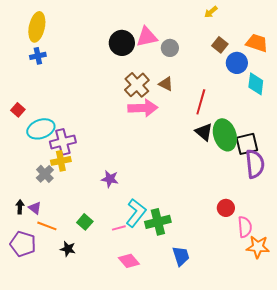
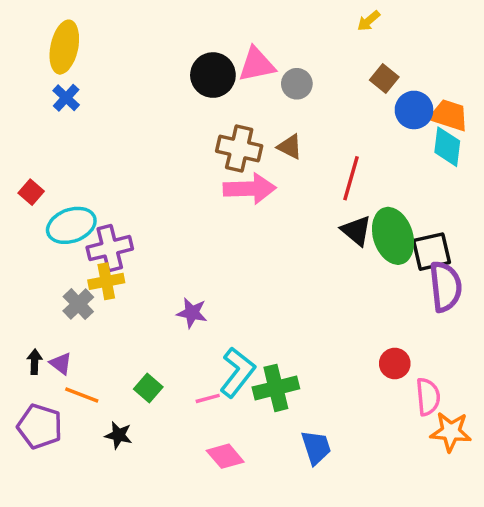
orange trapezoid: (257, 43) -> (449, 115), moved
blue cross: (38, 56) -> (66, 98), turned -35
brown cross: (137, 85) -> (239, 148), turned -35

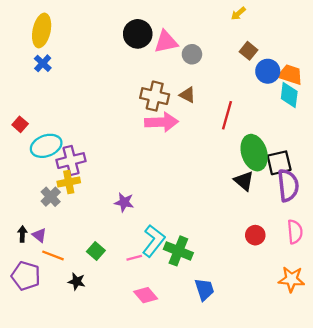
black circle: (213, 75) -> (138, 34), moved
black triangle: (356, 231) -> (244, 181), moved
green cross: (276, 388) -> (178, 251), turned 36
pink semicircle: (428, 397) -> (295, 232), moved

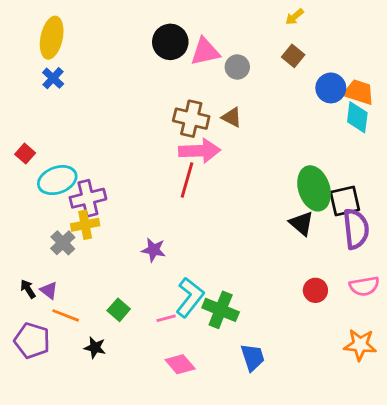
brown square: (248, 51) -> (293, 56), moved
red line: (227, 115) -> (187, 180), moved
pink semicircle: (295, 232) -> (364, 286), turned 85
black arrow: (22, 234) -> (28, 289), turned -35

